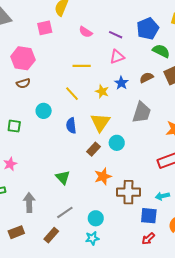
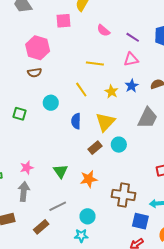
pink star: (10, 164) -> (27, 168), moved
orange star: (103, 176) -> (89, 179), moved

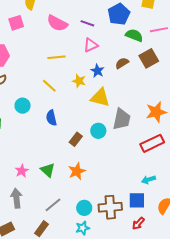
pink semicircle: (103, 30) -> (57, 23), size x1.5
gray trapezoid: (148, 118) -> (122, 119), moved
yellow triangle: (105, 122) -> (100, 98), moved, turned -45
pink star: (27, 168) -> (22, 171), moved
brown cross: (124, 195) -> (110, 207), moved

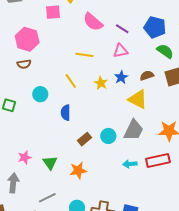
blue pentagon: (119, 14) -> (155, 27), turned 30
yellow triangle: (100, 98) -> (138, 99), moved
cyan arrow: (149, 180) -> (130, 164), moved

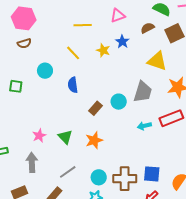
brown semicircle: (147, 75) -> (148, 28), moved
yellow triangle: (138, 99) -> (157, 61), moved

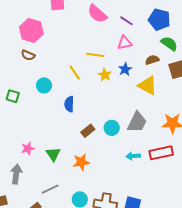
yellow line: (83, 25) -> (95, 55), moved
brown semicircle: (24, 43) -> (28, 55), turned 32
yellow triangle: (157, 61) -> (148, 85), moved

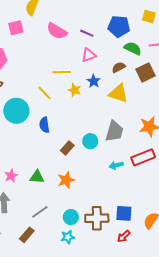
cyan circle: (44, 85) -> (16, 111), size x1.6
green triangle: (53, 154) -> (37, 177), turned -42

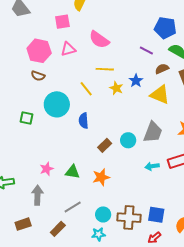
pink semicircle: (57, 31) -> (99, 40), moved
purple line: (87, 33) -> (146, 50), moved
pink triangle: (89, 55) -> (68, 49), moved

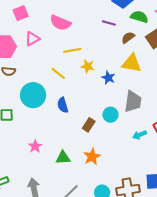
blue star: (136, 81) -> (108, 78), moved
pink star: (47, 169) -> (35, 146), moved

